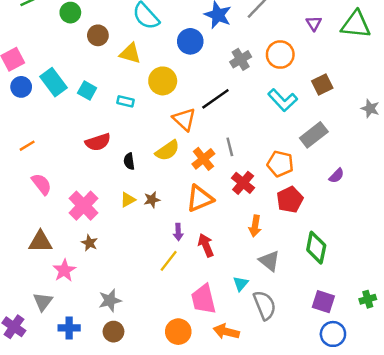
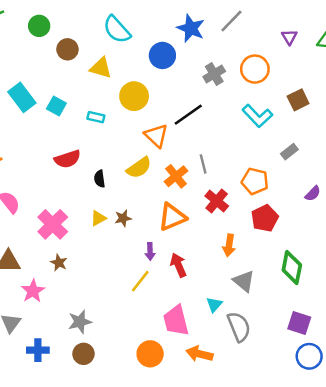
gray rectangle: (314, 135) -> (289, 152), size x0.6

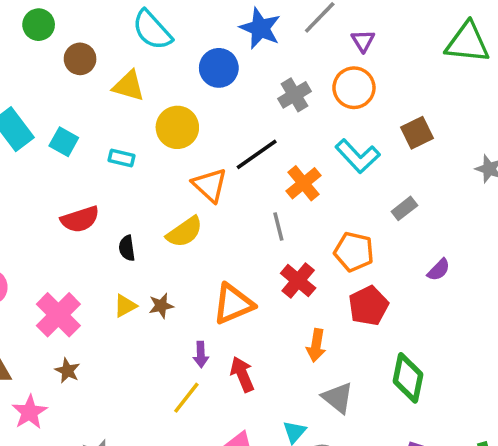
purple triangle: (289, 37) -> (363, 41), moved
orange cross: (176, 176) -> (303, 183), moved

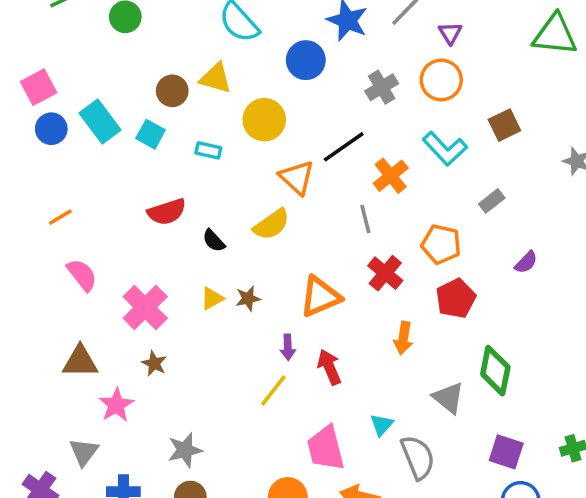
brown circle: (80, 59) -> (172, 91), moved
black semicircle: (127, 248) -> (214, 241), turned -35
gray triangle: (338, 398) -> (448, 398), moved

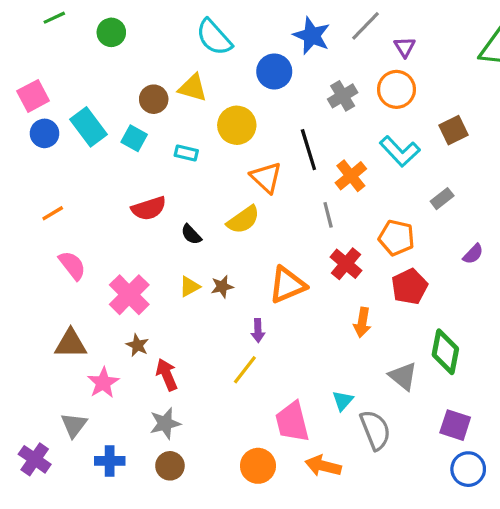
black line: (344, 147) -> (308, 150), turned -72
red arrow: (329, 367) -> (167, 375), moved

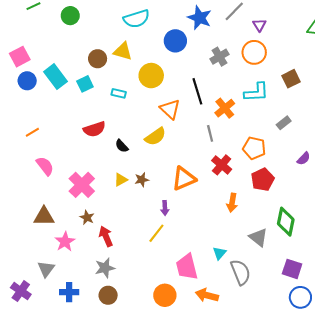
cyan semicircle: (214, 37) -> (136, 19), turned -65
cyan square: (134, 138) -> (85, 84), turned 35
cyan L-shape: (400, 151) -> (256, 92), turned -50

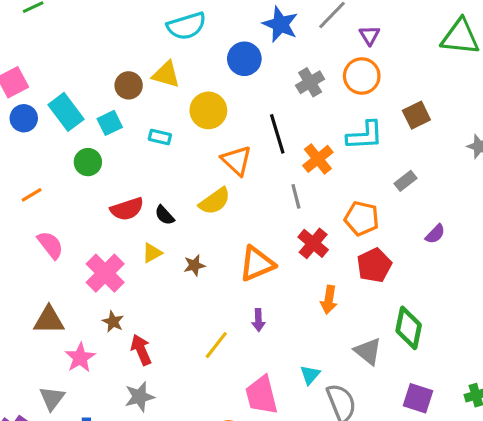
green circle: (70, 16) -> (88, 162), moved
red semicircle: (94, 129) -> (127, 209), moved
yellow triangle: (121, 180) -> (152, 253), moved
purple arrow: (165, 208) -> (258, 320), moved

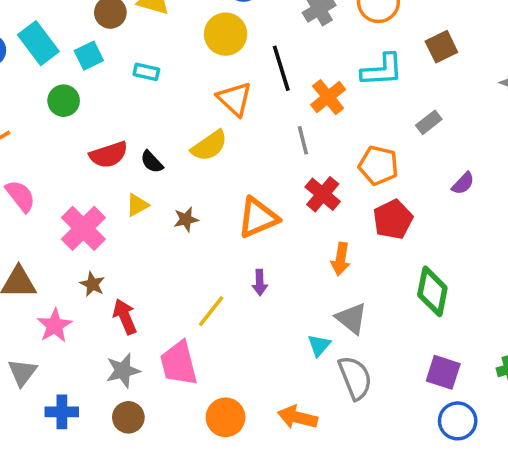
yellow circle: (208, 110) -> (226, 34), moved
gray triangle: (368, 351) -> (351, 318), moved
pink trapezoid: (262, 395) -> (179, 363), moved

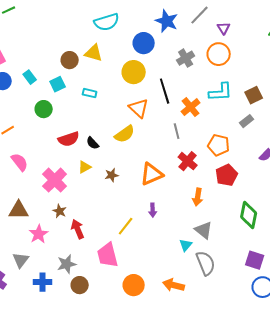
cyan rectangle: (38, 43) -> (30, 77), size x0.6
brown square: (441, 47) -> (254, 95), moved
gray star: (123, 371) -> (67, 264), moved

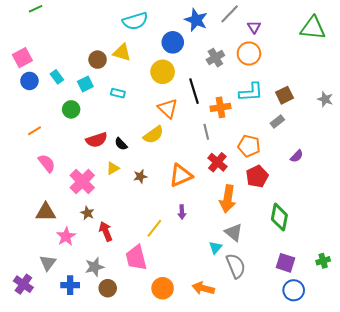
orange cross: (191, 107) -> (220, 107), turned 30
orange arrow: (198, 197) -> (228, 199), size x1.5

